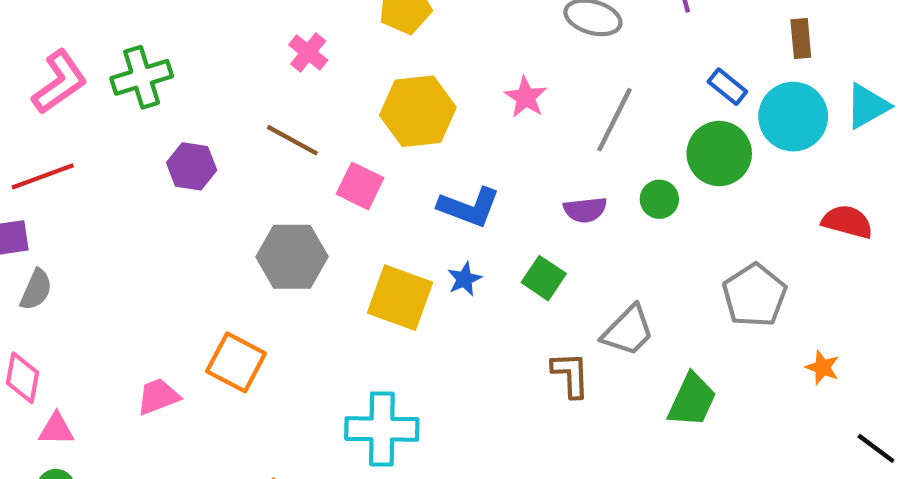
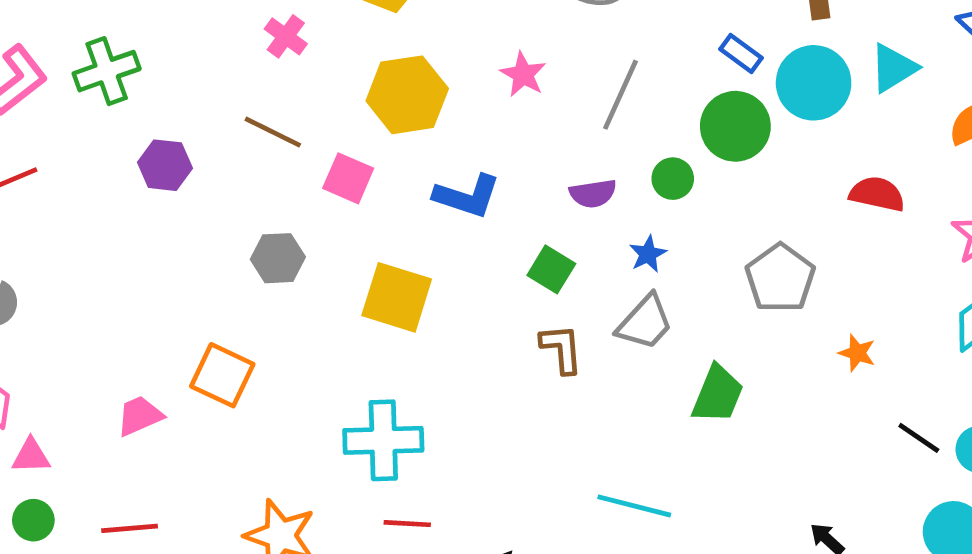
gray hexagon: (292, 257) -> (278, 258), size x0.7
blue star: (464, 279) -> (648, 254), moved
brown L-shape: (571, 375) -> (562, 349), moved

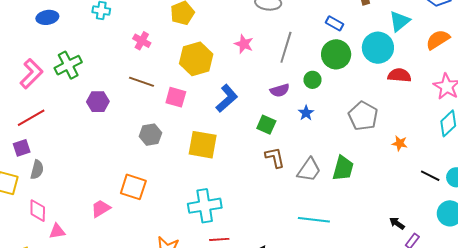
cyan circle: (814, 83) -> (378, 48), moved
blue L-shape: (467, 196) -> (227, 98), turned -52
gray trapezoid: (645, 322) -> (309, 170), moved

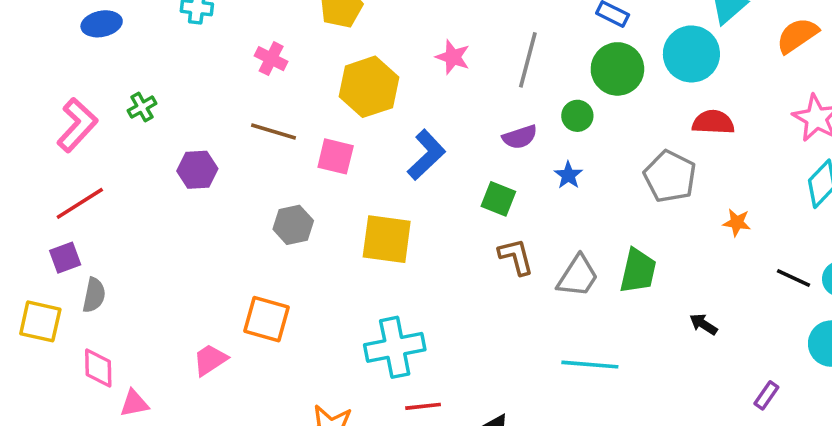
green cross: (68, 65) -> (142, 107), size x0.6
red semicircle: (399, 75) -> (713, 122), moved
black arrow: (397, 223) -> (703, 324), moved

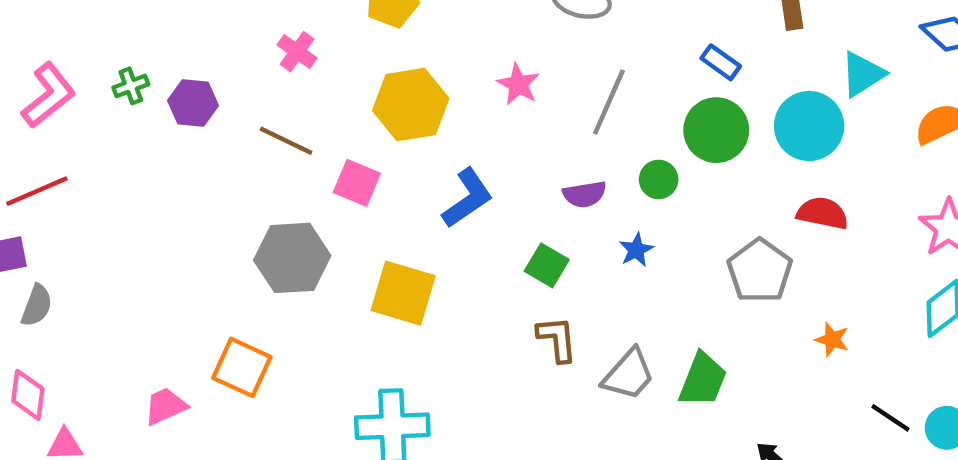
purple hexagon: (197, 170) -> (193, 103), moved
gray hexagon: (293, 225) -> (292, 258), size x1.5

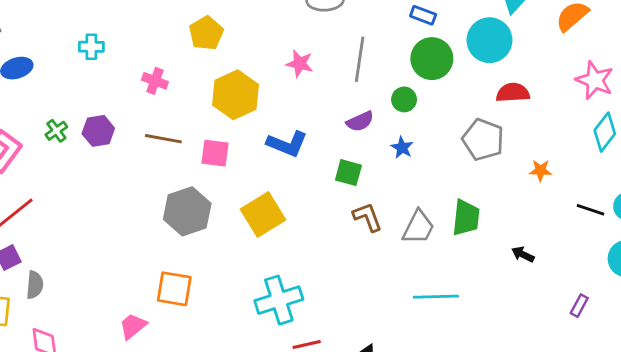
blue L-shape: (468, 198) -> (287, 144), turned 72
yellow square: (403, 293) -> (263, 214), turned -33

